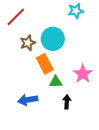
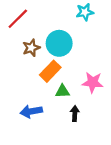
orange rectangle: (45, 64) -> (50, 71), turned 72
pink star: (83, 74) -> (93, 82), turned -30

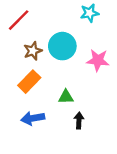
orange rectangle: (50, 71) -> (29, 82), moved
pink star: (93, 82) -> (98, 60), moved

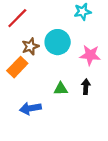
orange rectangle: (29, 82) -> (17, 67), moved
black arrow: (79, 121) -> (86, 87), moved

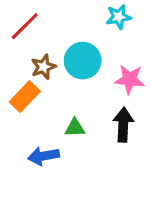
black arrow: (86, 87) -> (123, 125), size x1.5
green triangle: (61, 89) -> (75, 128), moved

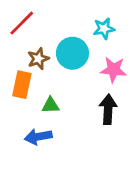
cyan star: (119, 17) -> (104, 29), moved
orange rectangle: (25, 97) -> (22, 85), turned -32
green triangle: (75, 128) -> (51, 105), moved

